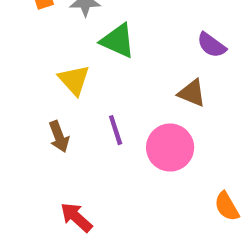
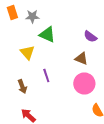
brown arrow: (59, 137) -> (22, 86), moved
pink circle: (170, 148) -> (84, 84), moved

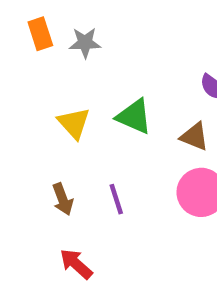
green triangle: (47, 34) -> (134, 116), moved
purple line: (46, 76) -> (116, 199), moved

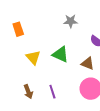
orange rectangle: (40, 34) -> (18, 29), moved
gray star: (85, 43) -> (71, 21), moved

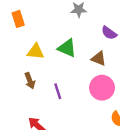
yellow triangle: (33, 57) -> (36, 52), turned -42
brown arrow: (28, 92) -> (30, 81), moved

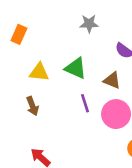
orange rectangle: (18, 19) -> (19, 34), turned 42
purple line: (58, 91) -> (85, 103), moved

